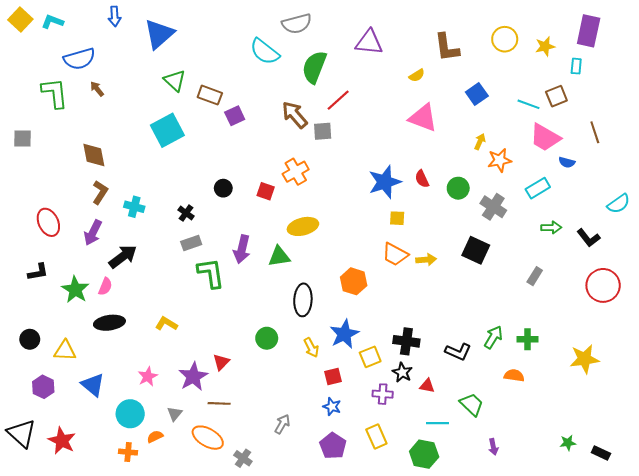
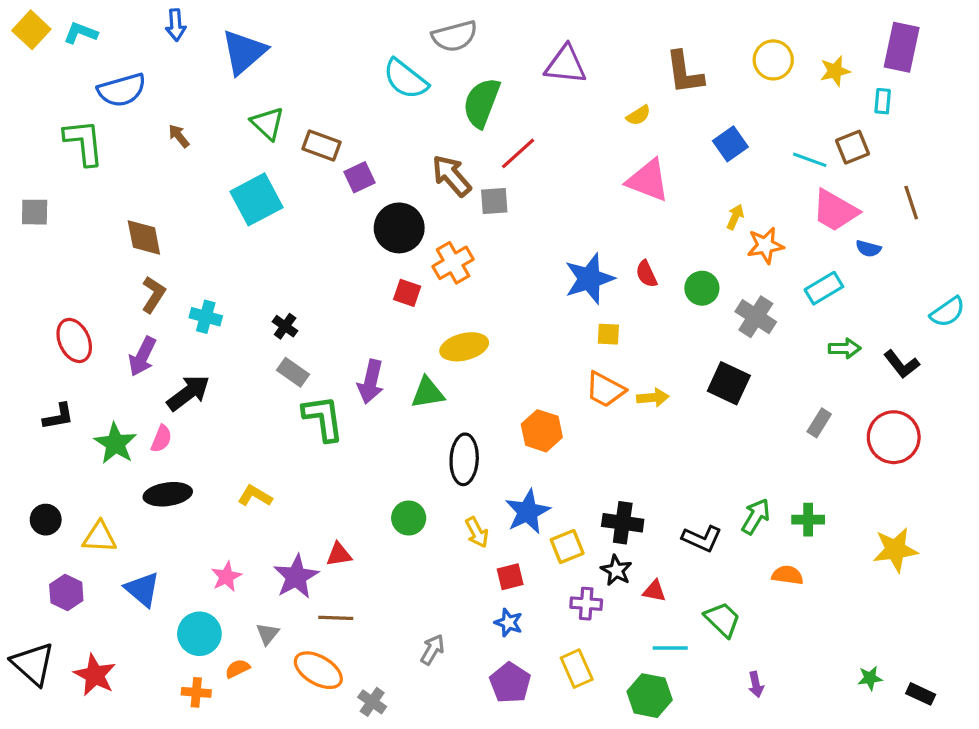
brown arrow: (97, 89) -> (179, 136), moved
black circle: (223, 188) -> (399, 228), moved, size x1.8
gray rectangle: (191, 243) -> (293, 372), turned 54
red circle: (603, 285) -> (894, 437), moved
red triangle: (221, 362) -> (339, 554), turned 36

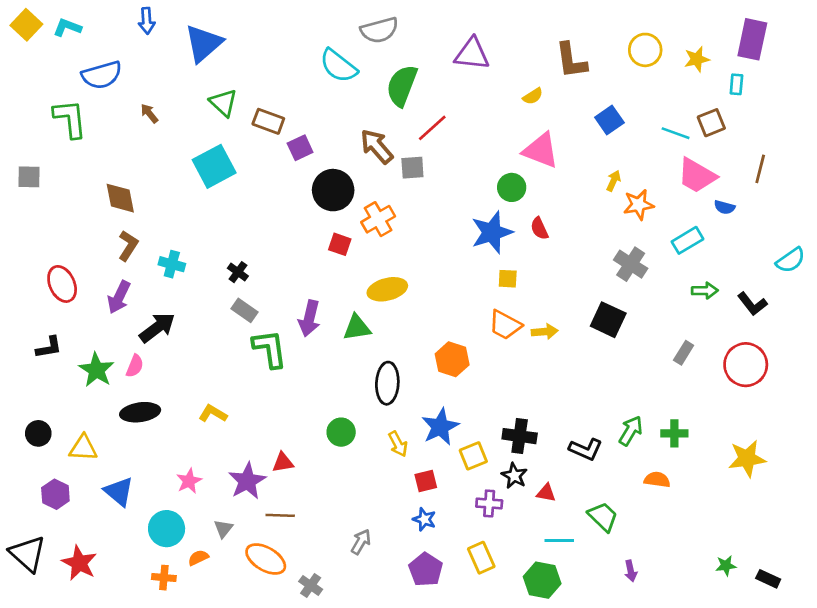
brown line: (911, 203) -> (760, 169), turned 32
green circle: (702, 288) -> (512, 187), moved

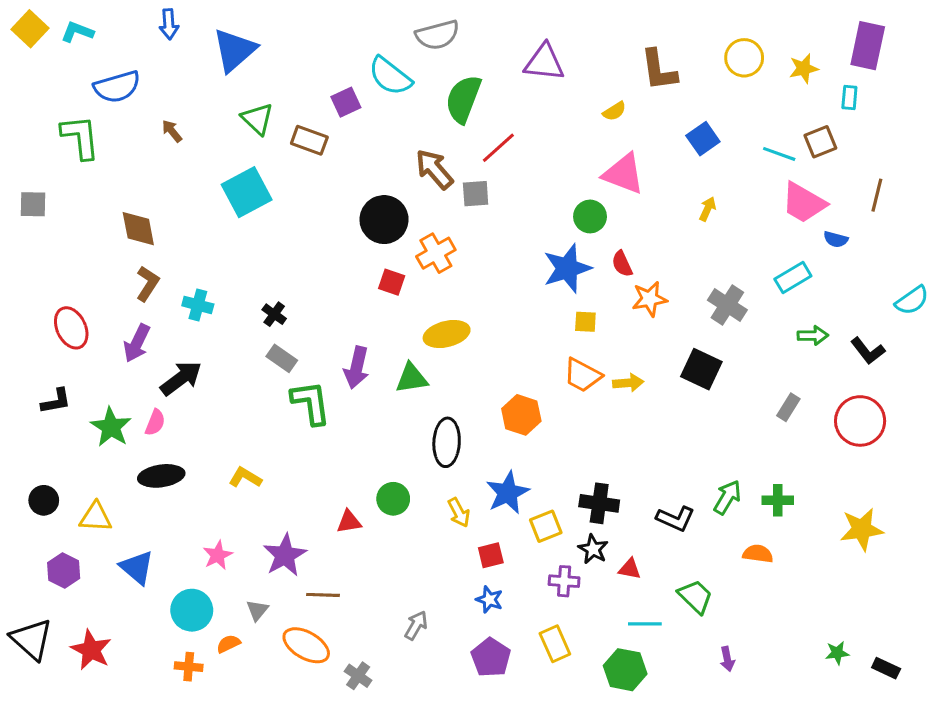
purple square: (300, 148) -> (346, 102), moved
orange star: (639, 205) -> (650, 299), moved
red triangle: (283, 462) -> (349, 522), moved

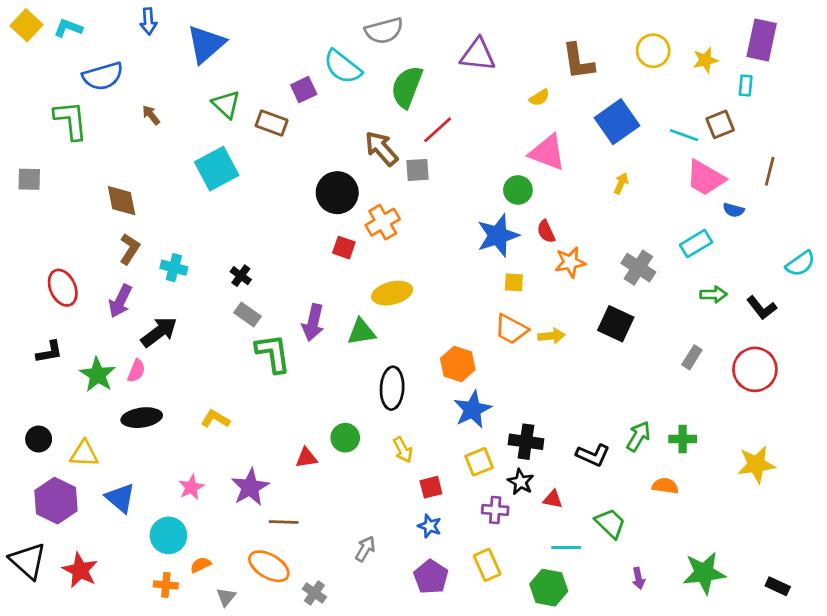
blue square: (703, 139) -> (617, 122), size x1.5
blue star: (508, 493) -> (472, 410), moved
purple hexagon: (64, 571) -> (56, 501), size x1.5
gray triangle: (257, 610) -> (226, 597), moved
green star: (837, 653) -> (704, 573), moved, size x2.0

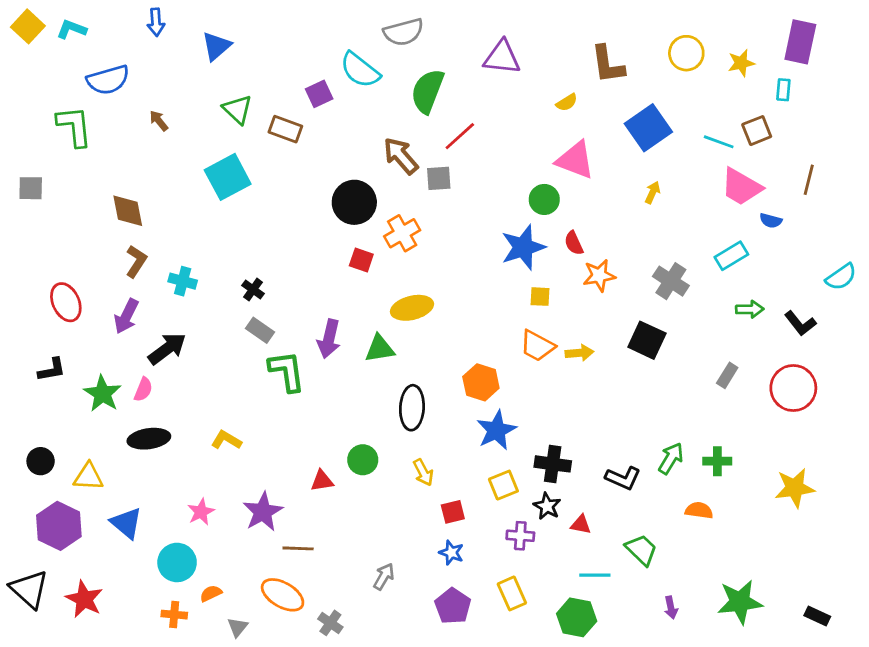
blue triangle: (206, 44) -> (216, 46), size x0.7

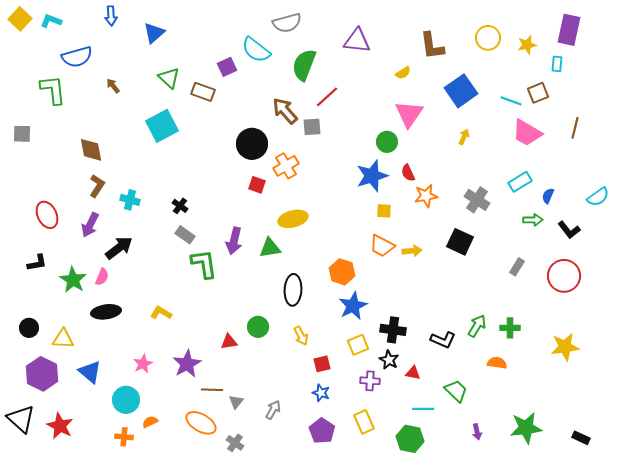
pink triangle: (575, 160) -> (409, 114), turned 44
blue semicircle: (771, 221) -> (548, 196), moved, turned 98
gray triangle: (238, 627) -> (236, 402), moved

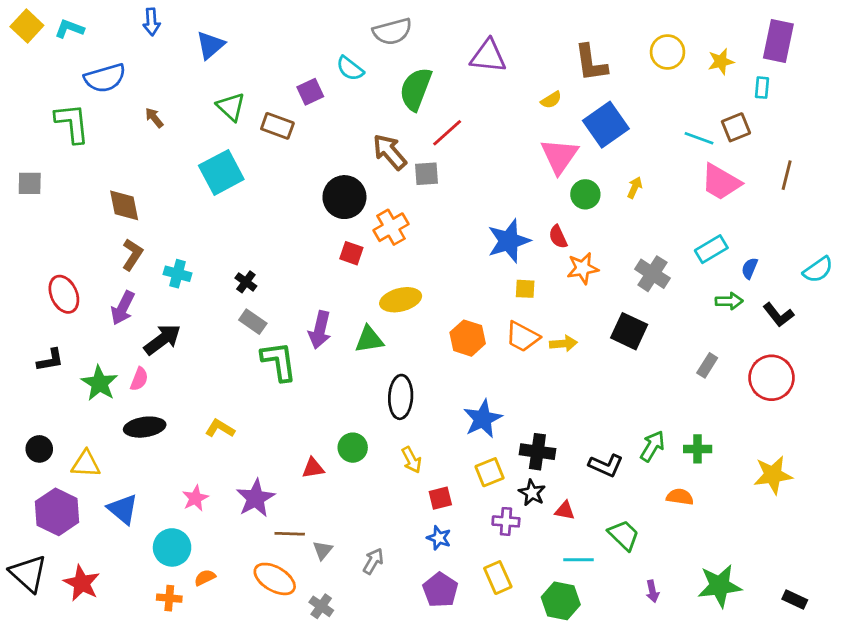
cyan semicircle: (256, 50) -> (350, 68), size x0.7
blue square: (461, 91) -> (606, 125), moved
green circle: (387, 142) -> (585, 194), moved
orange hexagon: (342, 272) -> (468, 338), moved

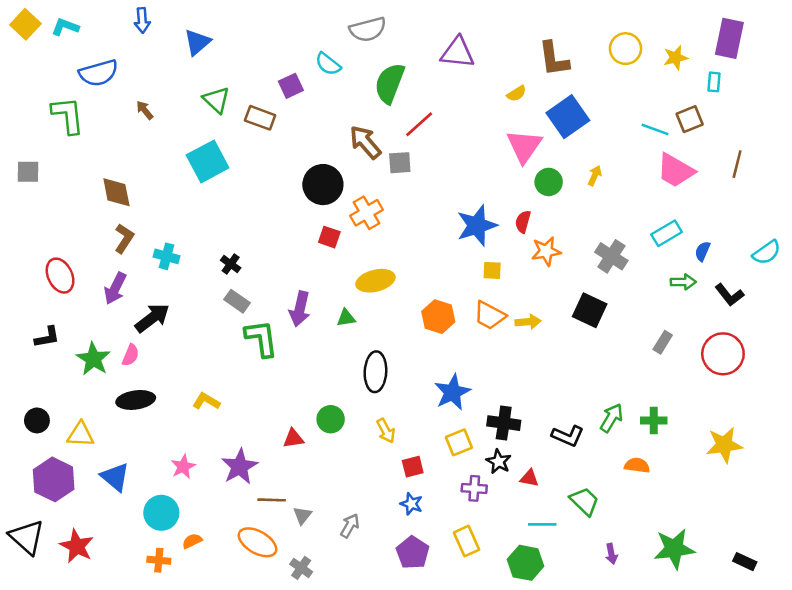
red semicircle: (558, 237) -> (523, 222), turned 40
green triangle: (369, 339) -> (346, 318), size x0.7

